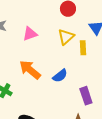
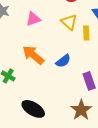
yellow triangle: (66, 37) -> (69, 22), turned -36

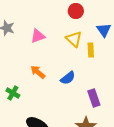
orange arrow: (33, 55) -> (38, 72), size x0.7

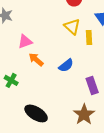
pink triangle: (38, 36) -> (25, 41), moved

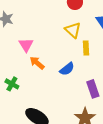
yellow rectangle: (89, 37) -> (86, 48), moved
pink triangle: (25, 41) -> (26, 45), turned -42

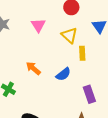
pink triangle: (26, 45) -> (38, 25), moved

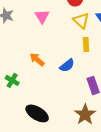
yellow triangle: (69, 35) -> (81, 20), moved

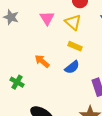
yellow triangle: (81, 20) -> (73, 22), moved
yellow rectangle: (86, 44) -> (75, 46), moved, turned -64

